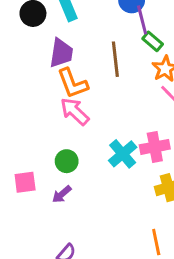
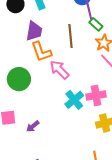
pink arrow: (75, 111) -> (59, 70), moved
green circle: (67, 161) -> (19, 79), moved, size x1.5

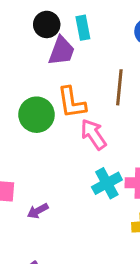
purple trapezoid: (34, 31) -> (62, 51), moved
green circle: (19, 79) -> (37, 115), moved

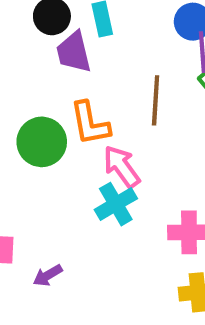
purple trapezoid: (62, 51) -> (74, 52), turned 148
cyan cross: (107, 183) -> (116, 204), moved

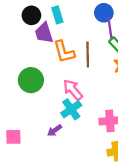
orange L-shape: (90, 123) -> (64, 52), moved
purple arrow: (48, 275) -> (55, 130), moved

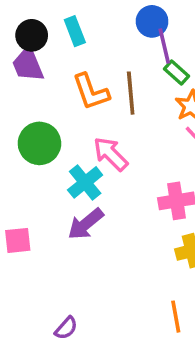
purple trapezoid: (44, 33) -> (28, 64), moved
cyan cross: (71, 109) -> (85, 182), moved
purple arrow: (55, 130) -> (86, 224), size x1.5

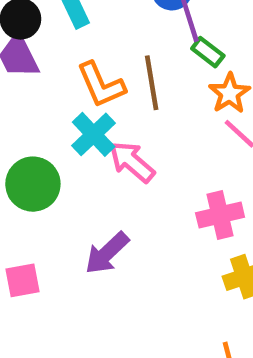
green circle: (39, 143) -> (33, 184), moved
cyan cross: (85, 182) -> (94, 134), moved

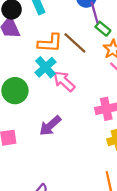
brown line: (152, 83) -> (75, 43), turned -40
orange L-shape: (101, 85) -> (50, 43), turned -65

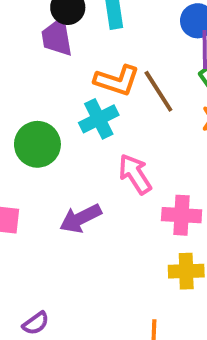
pink arrow: (64, 81) -> (135, 174), moved

